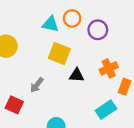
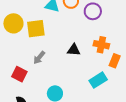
yellow square: (59, 54) -> (36, 29), moved, turned -30
orange cross: (109, 68) -> (101, 45), turned 35

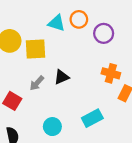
black triangle: (74, 50) -> (62, 77), moved, turned -32
cyan rectangle: (98, 80) -> (92, 118), moved

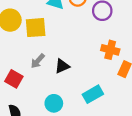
black triangle: (62, 77) -> (62, 66), moved

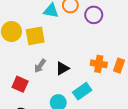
orange cross: (110, 50) -> (99, 64), moved
cyan rectangle: (93, 94) -> (82, 91), moved

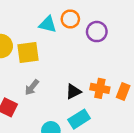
black triangle: (62, 68) -> (73, 92), moved

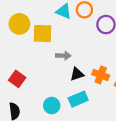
gray arrow: (32, 87) -> (63, 56), moved, turned -136

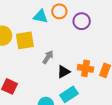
gray arrow: (63, 56) -> (48, 57), turned -48

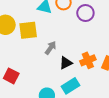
orange cross: (86, 68) -> (88, 60), turned -35

